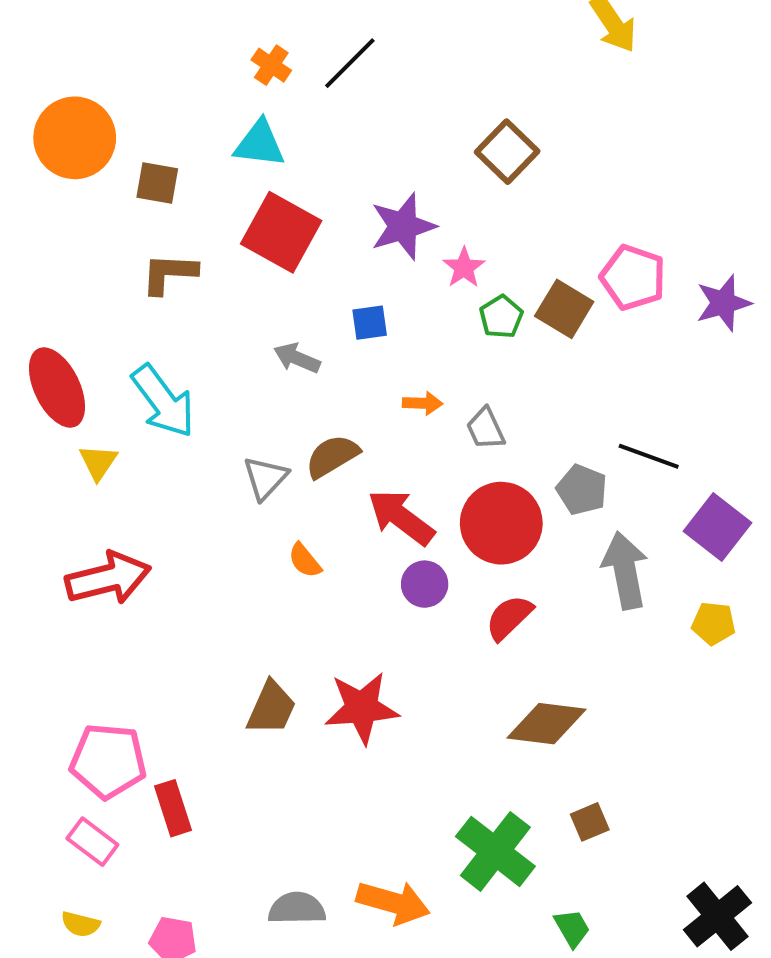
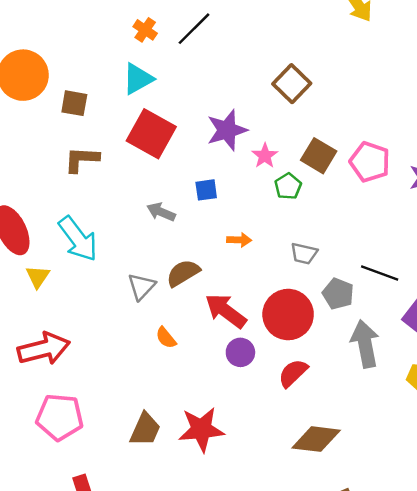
cyan triangle: (259, 144) -> (138, 79), turned -36
brown square: (564, 309) -> (319, 156), moved
gray trapezoid: (486, 429) -> (304, 253), moved, turned -52
pink pentagon: (108, 761) -> (60, 417), moved

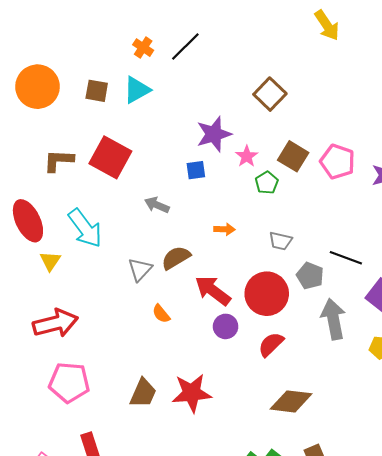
brown square: (74, 103) -> (97, 91), moved
red square: (151, 134) -> (110, 157), moved
brown L-shape: (82, 159) -> (59, 161), moved
blue square: (206, 190) -> (196, 170), moved

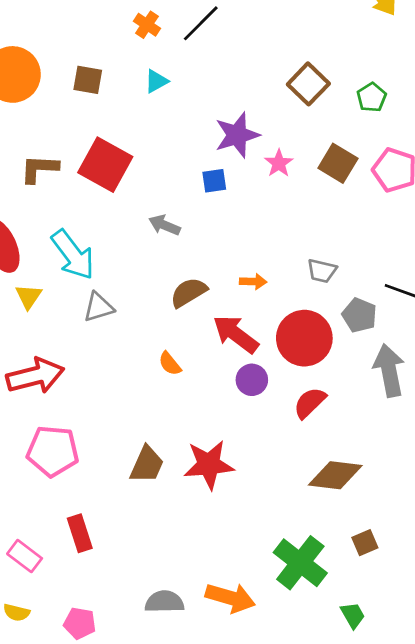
cyan triangle: (137, 90) -> (156, 81), moved, size x0.7
green pentagon: (267, 183) -> (372, 97), moved
orange arrow: (224, 229) -> (253, 282), moved
gray triangle: (140, 269) -> (99, 307), moved, turned 30

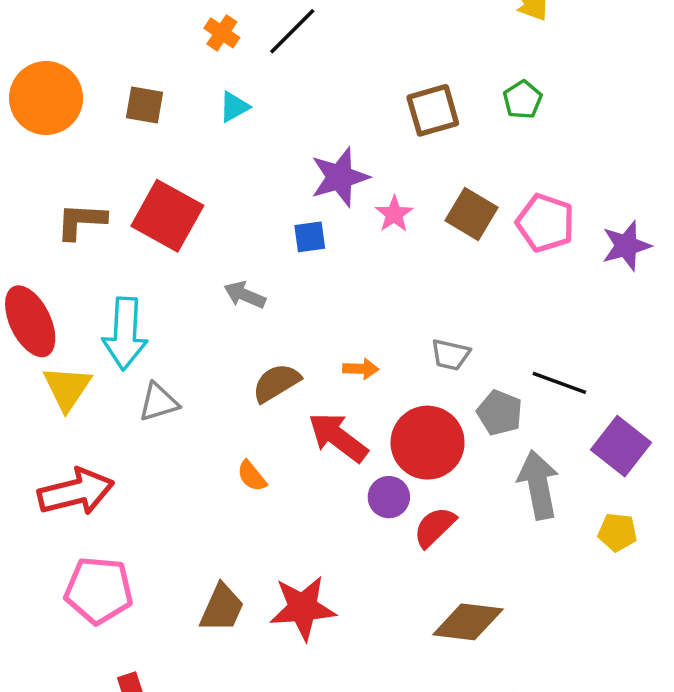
brown square: (308, 84) -> (433, 110), turned 30
green pentagon: (372, 97) -> (522, 100), moved
cyan arrow: (73, 255) -> (125, 334), turned 40
yellow triangle: (29, 296) -> (67, 388), size x1.4
purple circle: (252, 380) -> (389, 497), moved

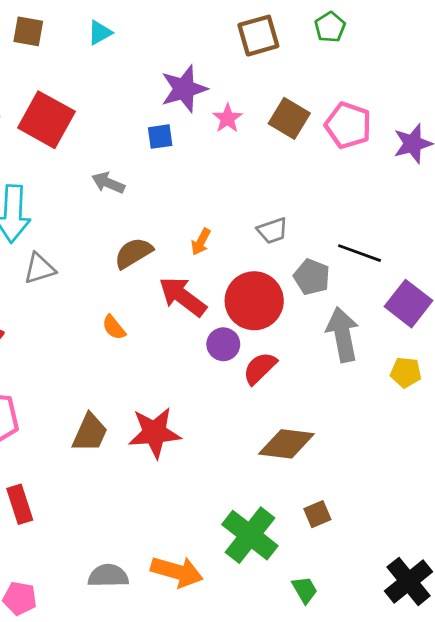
gray trapezoid: (450, 355) -> (272, 231), turned -32
orange arrow: (361, 369) -> (201, 242), turned 116

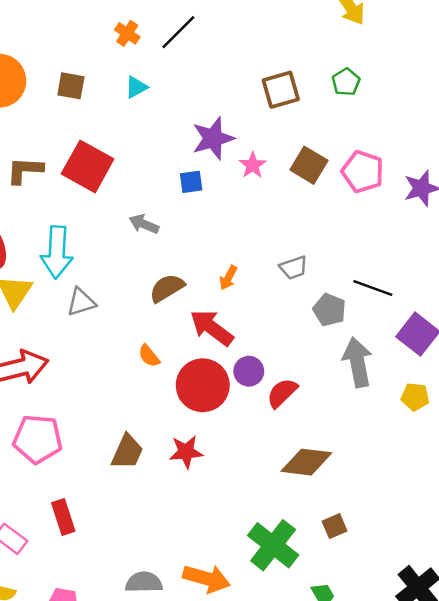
red circle: (254, 301) -> (203, 385), moved
red star: (155, 433) -> (186, 452), size x0.7

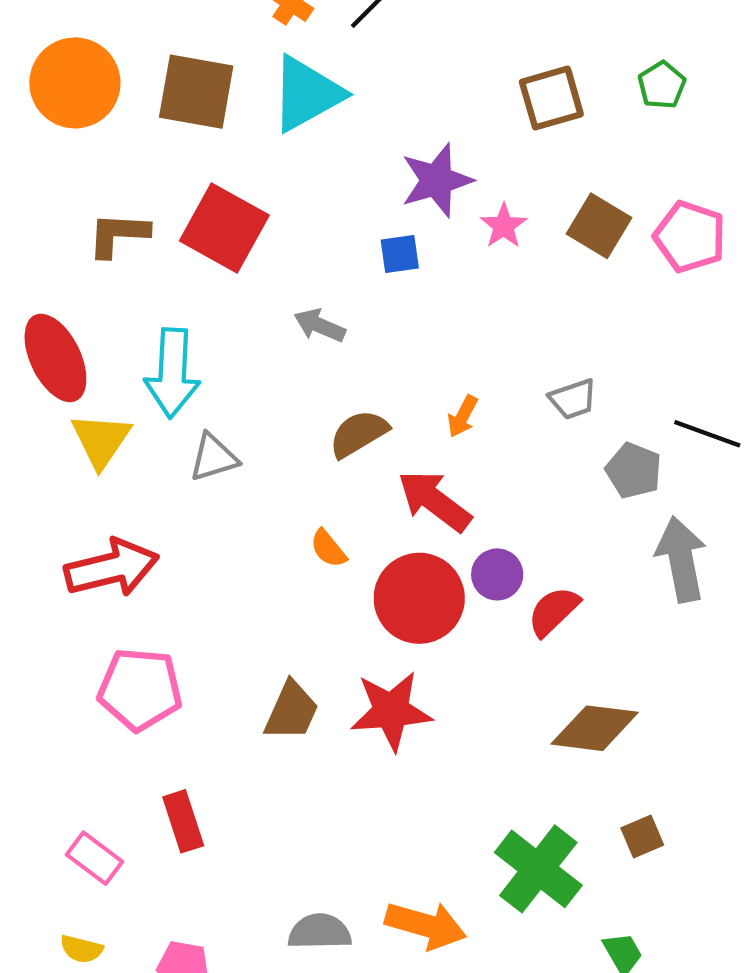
brown square: (71, 86) -> (196, 92), size x1.6
cyan triangle: (136, 87) -> (307, 94), size x2.0
red star: (186, 452) -> (391, 711), size x1.4

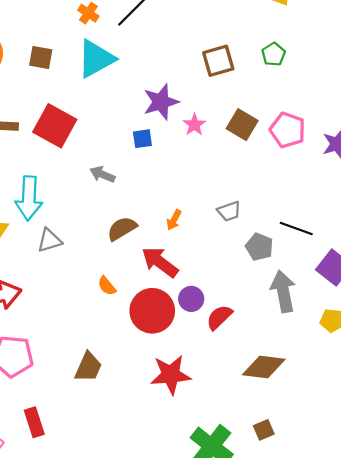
brown square: (196, 92) -> (41, 58), size x0.6
red star: (391, 711) -> (171, 375), moved
brown diamond: (595, 728) -> (264, 367), moved

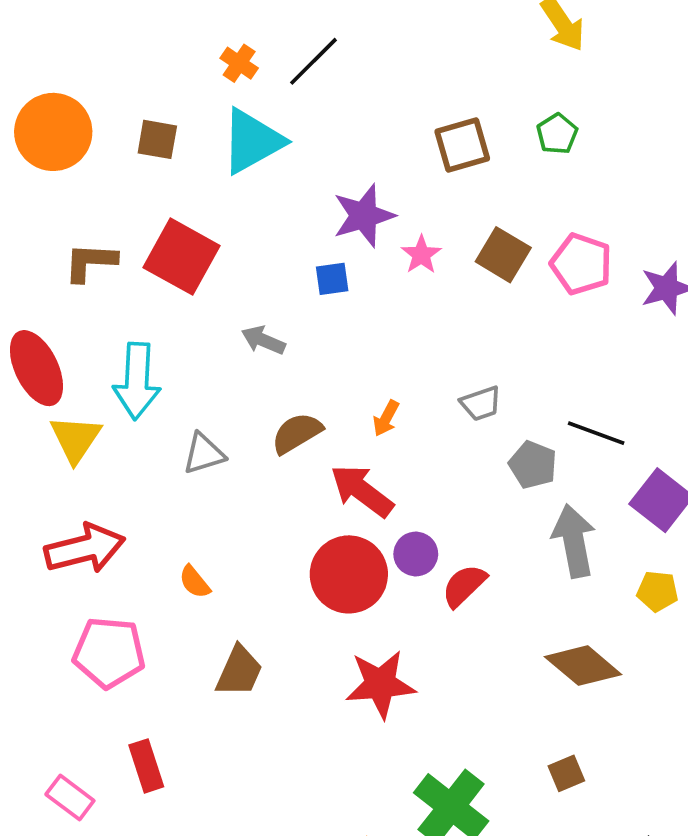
gray triangle: (49, 240) -> (204, 454), moved
orange semicircle: (107, 286) -> (195, 582), moved
brown diamond: (264, 367) -> (583, 666), moved, turned 33
brown square: (264, 430) -> (566, 773), moved

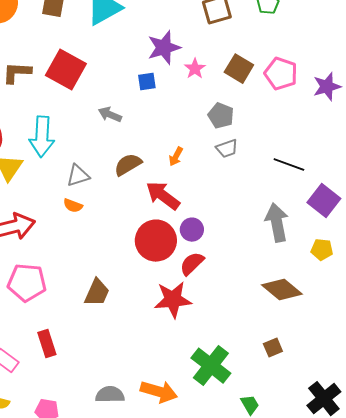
gray pentagon: (533, 465) -> (221, 116), moved
orange semicircle: (195, 582) -> (73, 206), moved, turned -30
red semicircle: (464, 586) -> (192, 264), moved

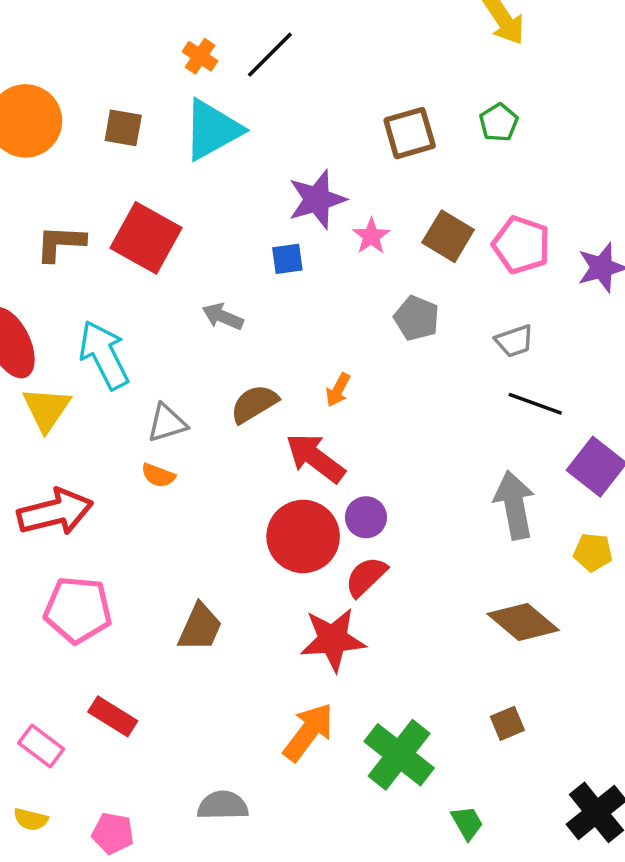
cyan arrow: (42, 137) -> (104, 355), turned 150
gray trapezoid: (227, 149) -> (514, 341), moved
red rectangle: (47, 344) -> (113, 716), turned -40
orange arrow: (159, 392) -> (308, 732), moved, turned -69

